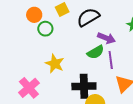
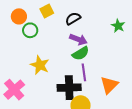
black semicircle: (88, 17) -> (73, 19), size x0.7
purple arrow: (106, 38) -> (78, 39), moved
purple line: (111, 60) -> (84, 72), moved

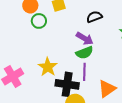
black semicircle: (73, 19) -> (94, 17), moved
yellow star: (40, 65) -> (48, 67), moved

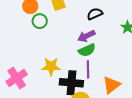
purple arrow: (85, 39) -> (86, 36), turned 126
yellow star: (48, 67) -> (51, 67), turned -30

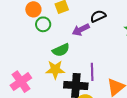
purple arrow: (86, 36) -> (81, 30), moved
green semicircle: (87, 50) -> (61, 50), moved

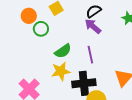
purple arrow: (81, 30) -> (93, 26), moved, turned 78
purple line: (92, 72) -> (90, 55), moved

